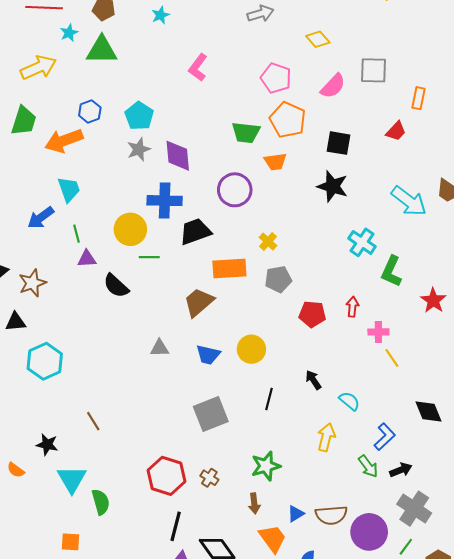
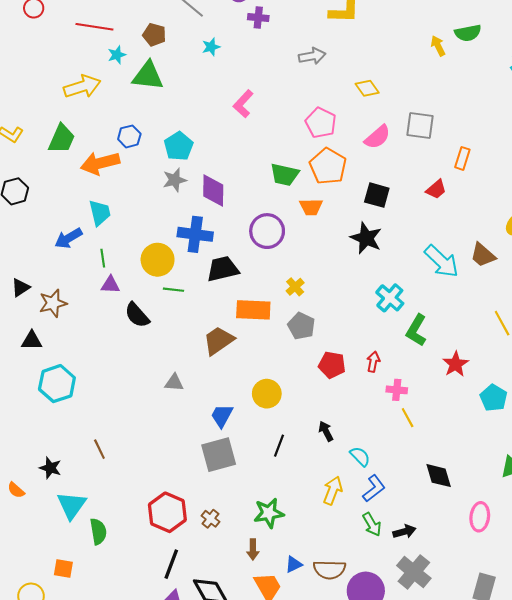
gray pentagon: (278, 279) -> (301, 326), turned 30
blue trapezoid: (208, 355) -> (222, 416), moved, turned 100
blue L-shape: (385, 437) -> (374, 488), moved

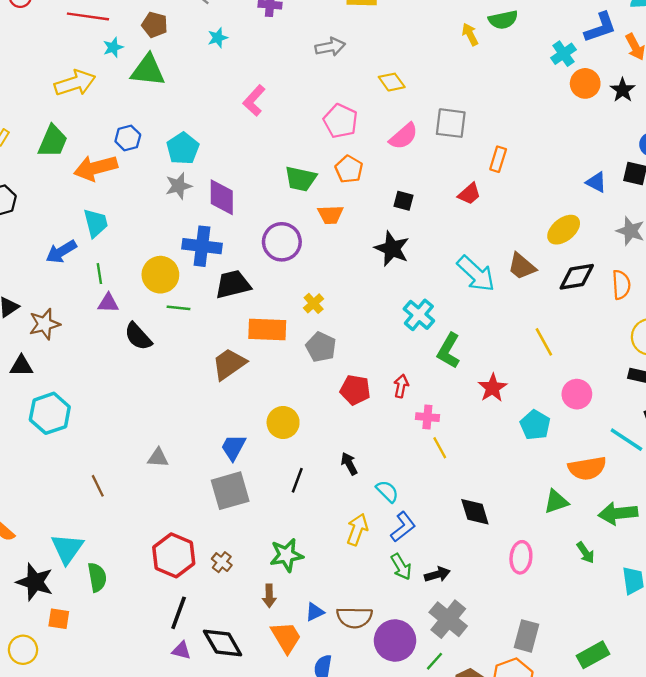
orange pentagon: (328, 166) -> (349, 169), size x0.7
black square: (377, 195) -> (403, 201), size x0.7
gray triangle: (174, 383) -> (158, 458), moved
black star: (50, 468) -> (35, 582), moved, size x1.5

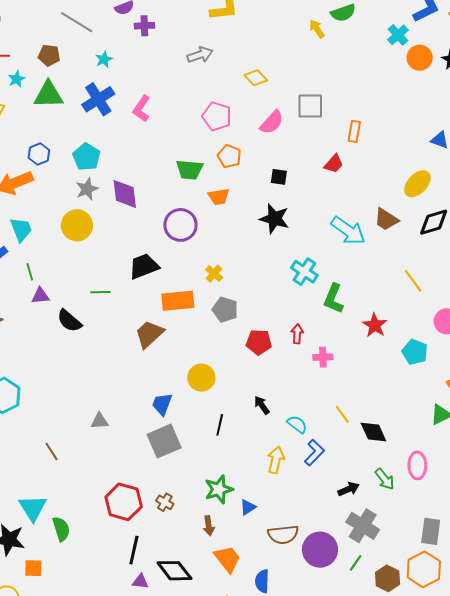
blue cross: (202, 246) -> (98, 99), moved, turned -32
yellow circle: (160, 275) -> (77, 225), moved
yellow line: (440, 448) -> (342, 414), moved
green arrow: (401, 567) -> (385, 479), moved
blue triangle: (315, 612) -> (248, 507), moved

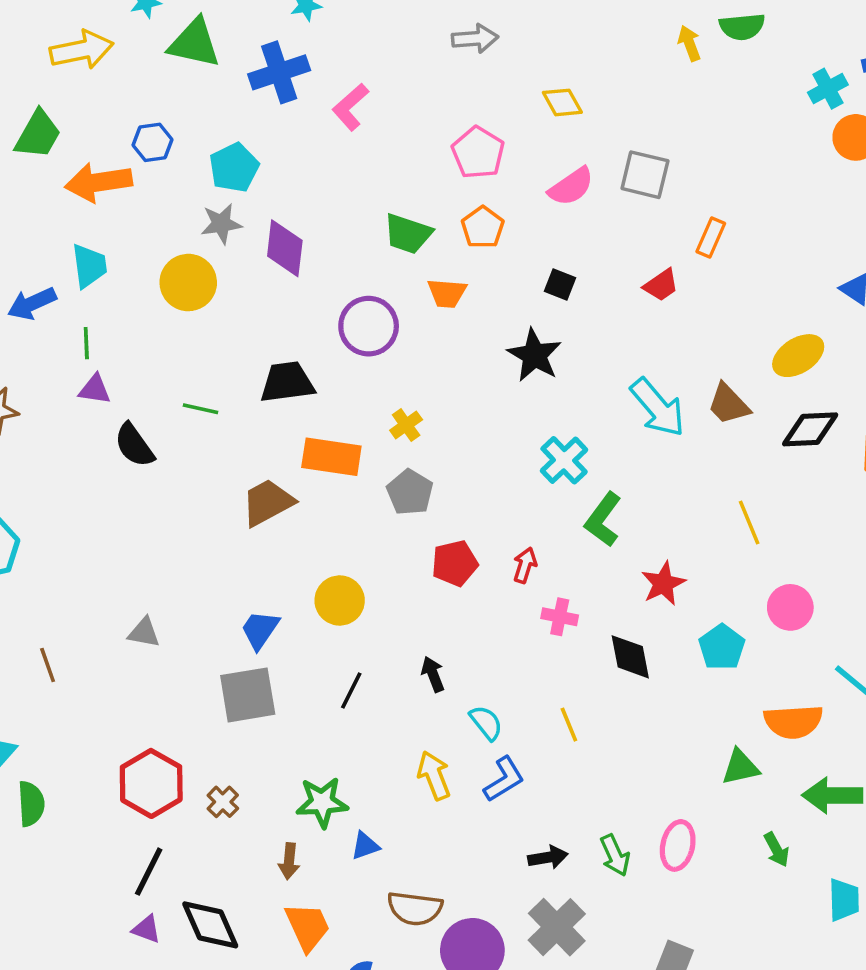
red pentagon: (259, 342) -> (455, 563), turned -30
black diamond: (373, 432) -> (630, 657), moved
yellow arrow: (276, 460) -> (434, 775), turned -48

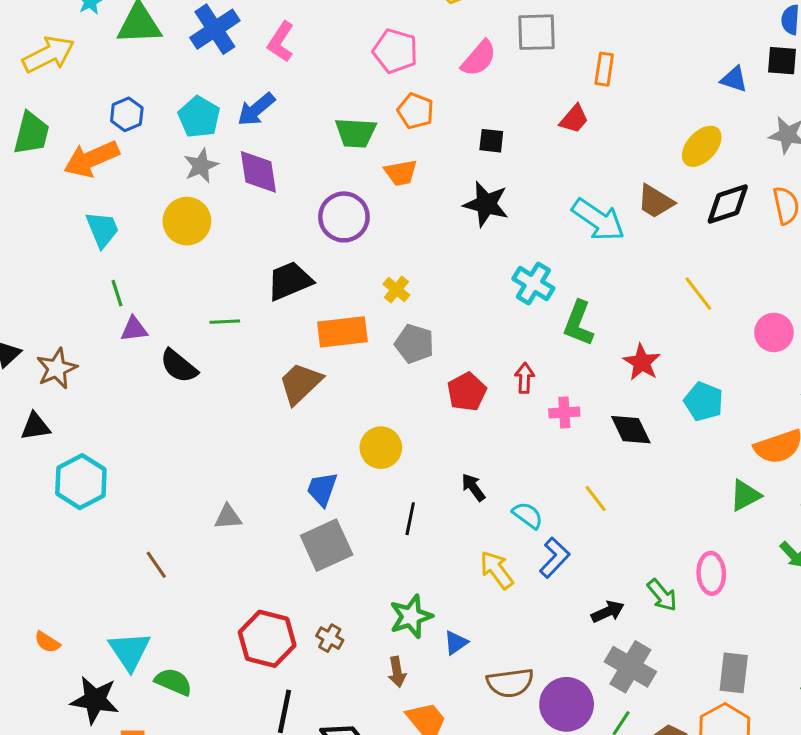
blue arrow: (32, 303) -> (256, 109), moved
pink circle: (790, 607) -> (774, 332), moved
green semicircle: (31, 804) -> (173, 682), turned -48

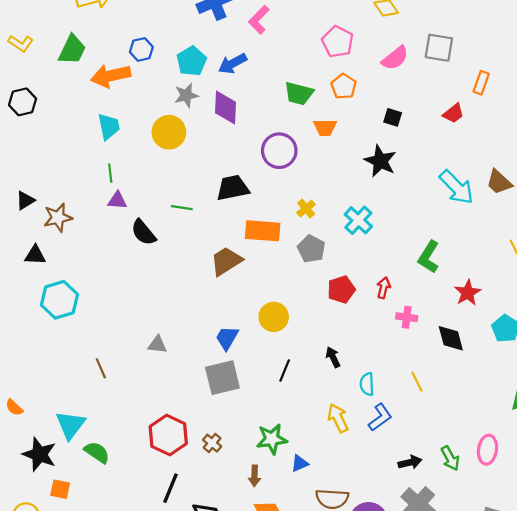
cyan cross: (533, 283) -> (358, 220), moved
cyan semicircle: (528, 515) -> (367, 384), turned -140

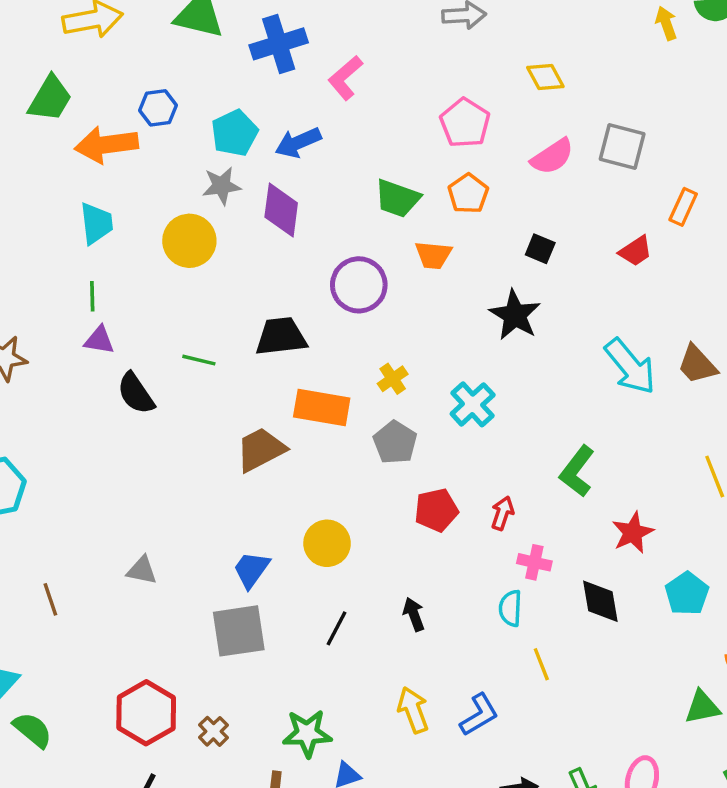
cyan semicircle: (367, 384) -> (510, 608), moved

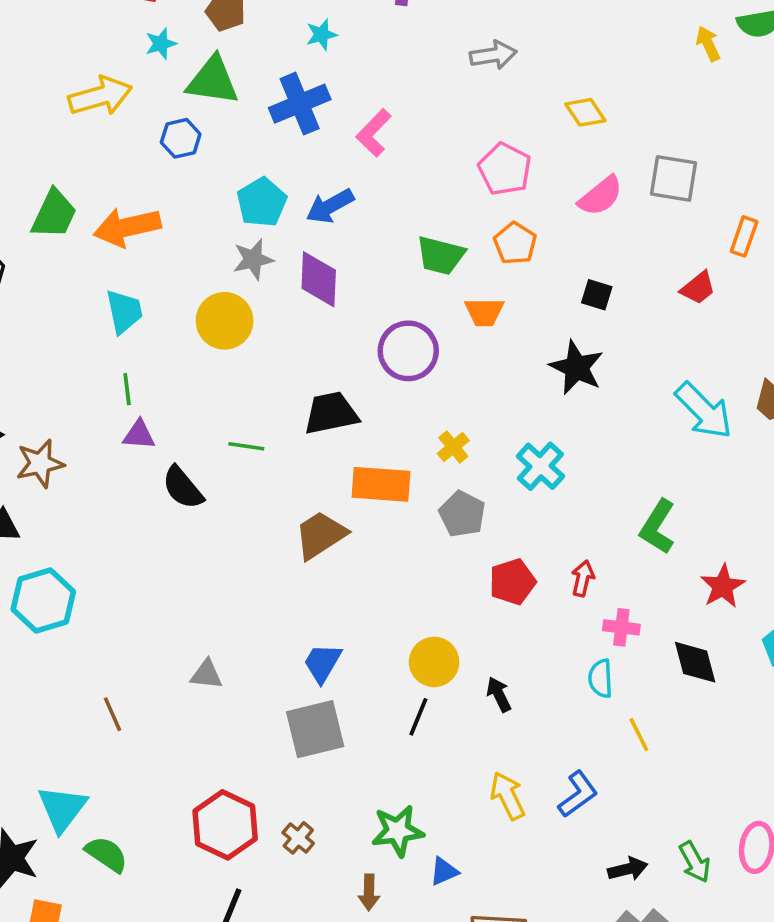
green trapezoid: (50, 99) -> (54, 214), moved
blue hexagon: (158, 108) -> (181, 138), moved
yellow circle: (327, 543) -> (434, 662), moved

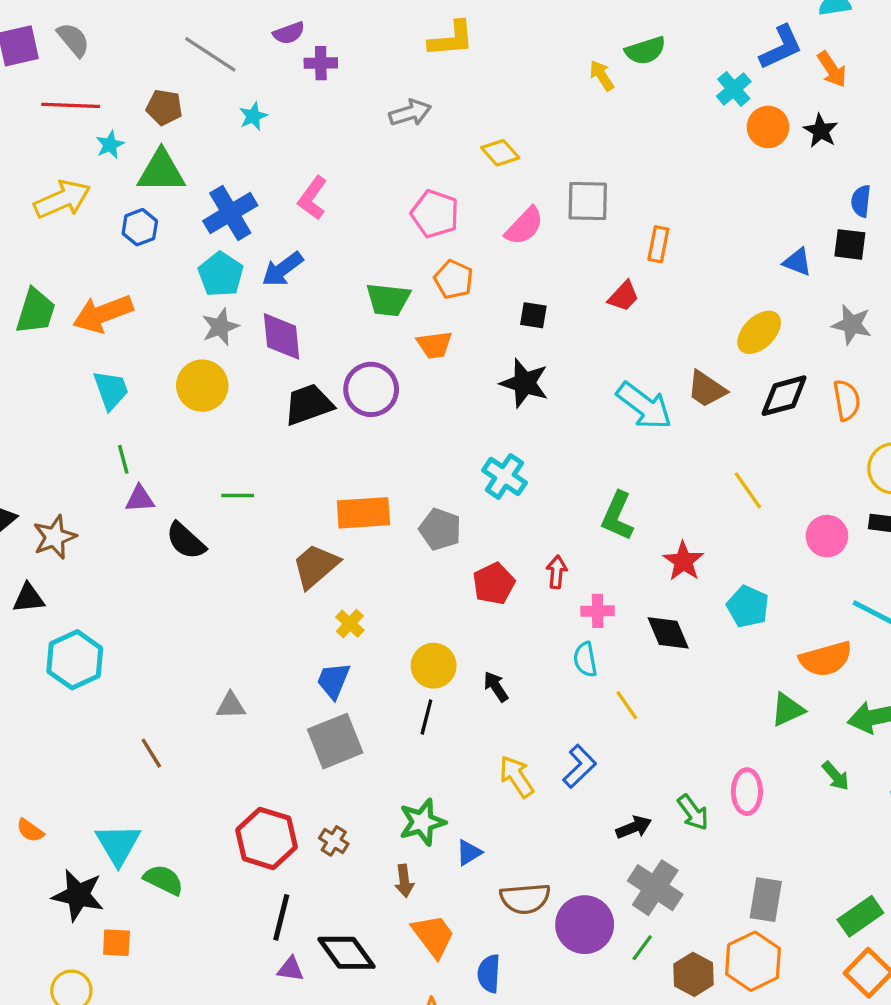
blue cross: (300, 104) -> (230, 213), moved
black trapezoid: (331, 413) -> (309, 404), moved
yellow cross: (453, 447) -> (350, 624), moved

